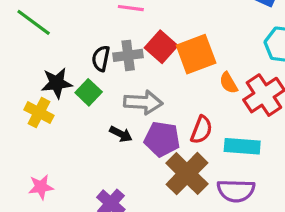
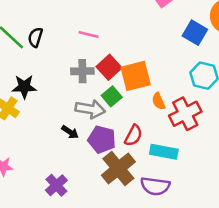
black semicircle: (101, 58) -> (35, 37), moved
green square: (89, 92) -> (112, 96), moved

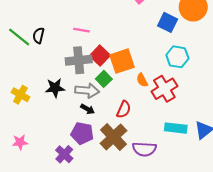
gray cross: (82, 71) -> (79, 60), size x1.4
black star: (24, 87) -> (55, 88), moved
black arrow: (70, 132) -> (88, 109), moved
purple pentagon: (102, 139) -> (82, 133), moved
cyan rectangle: (164, 152) -> (176, 128), moved

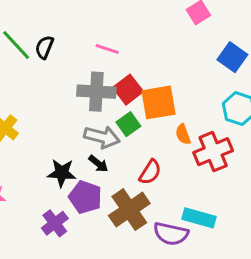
black star: (55, 88) -> (62, 173), moved
cyan rectangle: (176, 128) -> (199, 218), moved

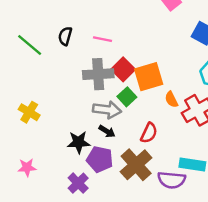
black semicircle: (44, 47) -> (65, 36), moved

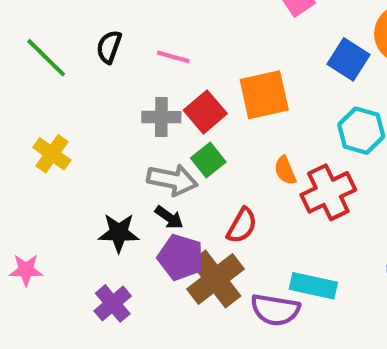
gray cross: (98, 74) -> (161, 117), size x0.7
orange square: (149, 77) -> (264, 95), moved
yellow cross: (29, 112) -> (52, 154), moved
purple pentagon: (100, 159) -> (181, 257), moved

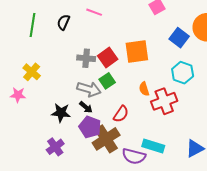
pink line: (173, 57) -> (94, 12), moved
green line: (46, 58) -> (33, 25), turned 50
pink star: (26, 270) -> (18, 95), moved

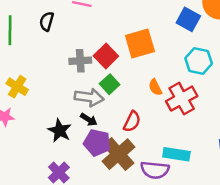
black star: (61, 113) -> (60, 131), turned 30

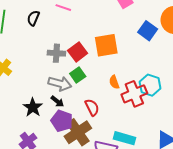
cyan hexagon: (199, 61) -> (150, 85), moved
red semicircle: (132, 122) -> (92, 107), turned -60

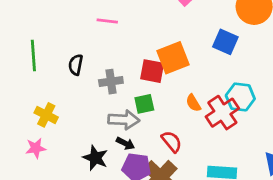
black semicircle: (33, 18) -> (76, 65), moved
blue square: (148, 31) -> (225, 42), moved
red square: (78, 52) -> (152, 71), moved, turned -30
green square: (78, 75) -> (144, 104), turned 35

